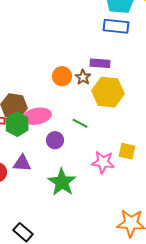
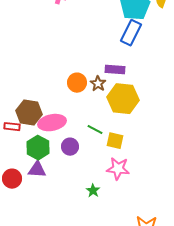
blue rectangle: (116, 26) -> (131, 33), turned -70
green hexagon: (17, 124) -> (38, 148), moved
yellow square: (127, 151) -> (115, 141), moved
green star: (62, 182) -> (93, 191), moved, size x0.5

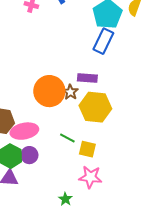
orange circle: (77, 83) -> (49, 91), size x1.6
purple circle: (70, 147) -> (29, 155), moved

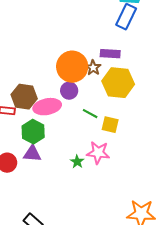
purple circle: (29, 155) -> (69, 91), moved
pink star: (90, 177) -> (98, 153), moved
green star: (65, 199) -> (77, 162), moved

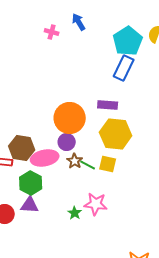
brown star: (93, 68) -> (75, 161), moved
yellow square: (110, 125) -> (108, 164), moved

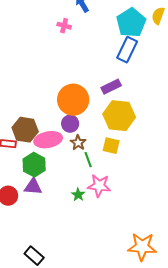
pink cross: (52, 32) -> (64, 26), moved
purple rectangle: (108, 105) -> (111, 87), turned -30
green line: (88, 165) -> (88, 160), moved, turned 42

